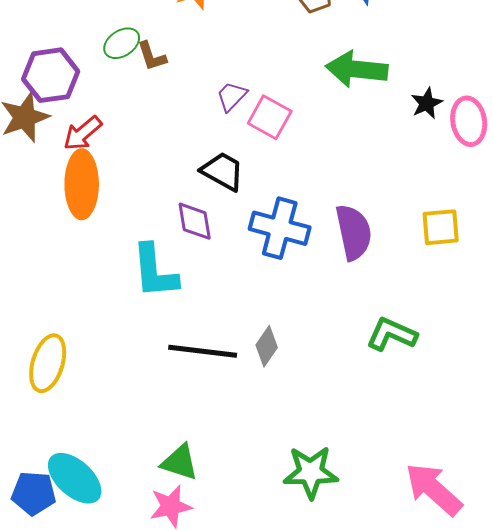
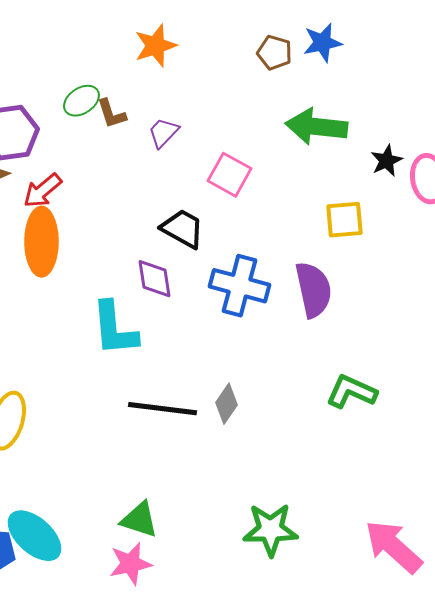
purple trapezoid: (232, 96) -> (163, 133), moved
yellow square: (441, 227) -> (344, 220), moved

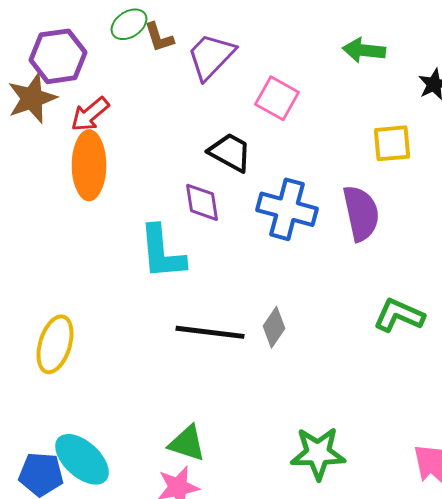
green arrow: (316, 127) -> (364, 50), size x0.7
purple trapezoid: (163, 133) -> (211, 56), size x1.6

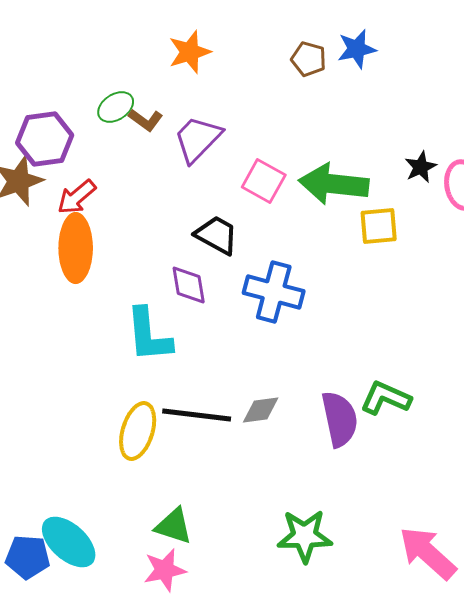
brown L-shape: (159, 37) -> (146, 120), turned -36
green arrow: (364, 50) -> (334, 184), moved, size x1.6
purple semicircle: (361, 213) -> (340, 419), moved
gray diamond: (274, 327) -> (261, 410), turned 48
yellow ellipse: (55, 344) -> (138, 431), moved

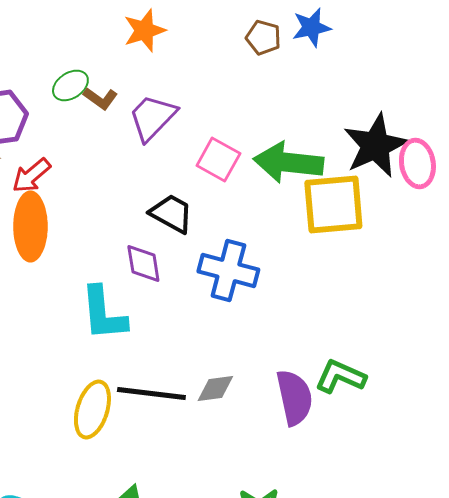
black star: (421, 167) -> (375, 145), size x2.0
yellow square: (379, 226) -> (333, 204), size x1.6

